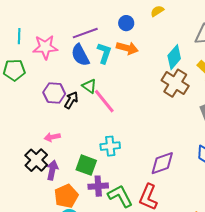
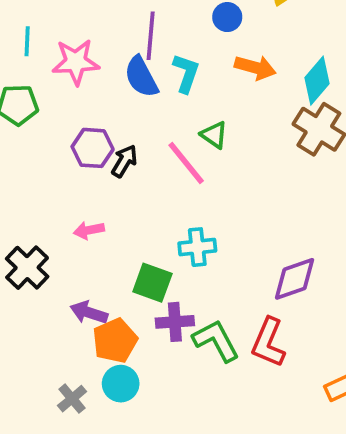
purple line: (85, 33) -> (151, 36), turned -65
orange arrow: (127, 48) -> (255, 68), moved
green triangle: (89, 86) -> (214, 135), moved
black cross: (36, 160) -> (27, 268), moved
purple arrow: (52, 170) -> (89, 313), moved, turned -84

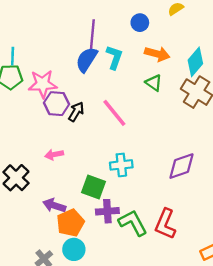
cyan line: (27, 41) -> (13, 56), moved
pink star: (76, 62) -> (43, 84), moved
blue semicircle: (141, 77) -> (87, 60), turned 60
green triangle: (214, 135) -> (154, 83), moved
purple diamond: (295, 279) -> (181, 166), moved

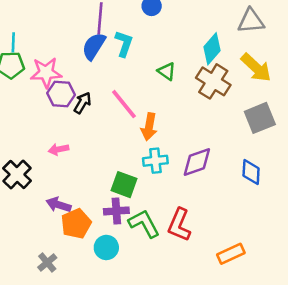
orange arrow: (157, 54) -> (149, 127), moved, turned 85
cyan cross: (121, 165) -> (155, 161), moved
green square: (94, 187) -> (124, 185), moved
cyan circle: (74, 249) -> (106, 247), moved

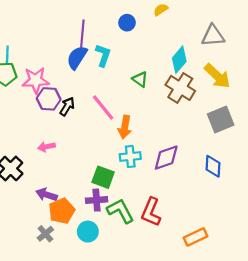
gray cross: (47, 263) -> (45, 234), moved

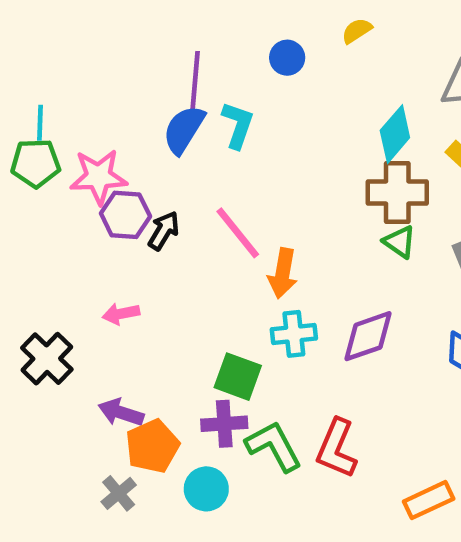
green triangle: (140, 79) -> (399, 242), moved
brown cross: (180, 88) -> (397, 192), turned -32

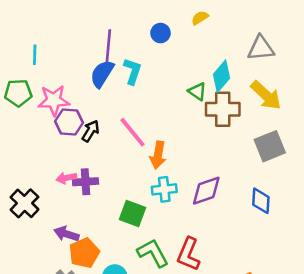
cyan line: (40, 123) -> (35, 55), moved
green triangle: (399, 242) -> (197, 92), moved
purple cross: (224, 424) -> (86, 182), moved

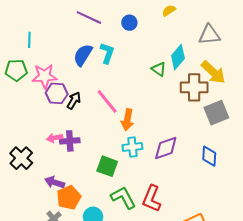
yellow semicircle: (200, 18) -> (169, 11), moved
purple line: (108, 46) -> (89, 18), moved, turned -70
brown cross: (223, 109) -> (194, 87), moved

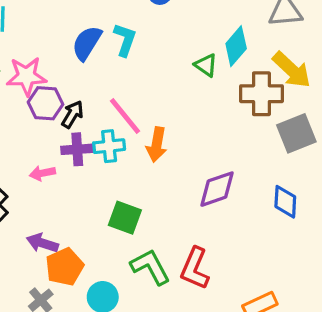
purple cross: (70, 141) -> (77, 149), moved
cyan cross: (132, 147) -> (109, 146), moved

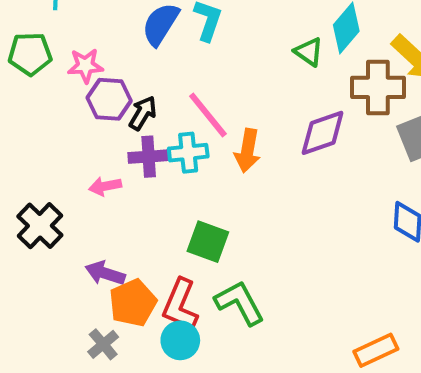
pink star: (26, 76) -> (85, 66), size x0.7
purple diamond: (217, 189) -> (323, 133), moved
red L-shape: (195, 268) -> (180, 305), moved

